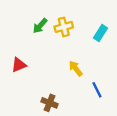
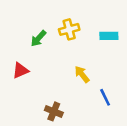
green arrow: (40, 26) -> (38, 38), moved
cyan rectangle: (100, 33) -> (109, 36), turned 56

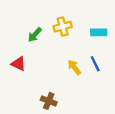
red triangle: (20, 70) -> (18, 64), turned 49
blue line: (105, 97) -> (95, 64), moved

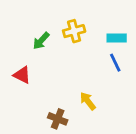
blue line: (95, 64) -> (115, 63), moved
yellow arrow: (74, 67) -> (88, 101), moved

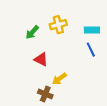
red triangle: (22, 75) -> (41, 59), moved
yellow arrow: (88, 101) -> (59, 79), moved, turned -88

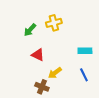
cyan rectangle: (92, 30) -> (85, 51), moved
blue line: (91, 50) -> (84, 75), moved

